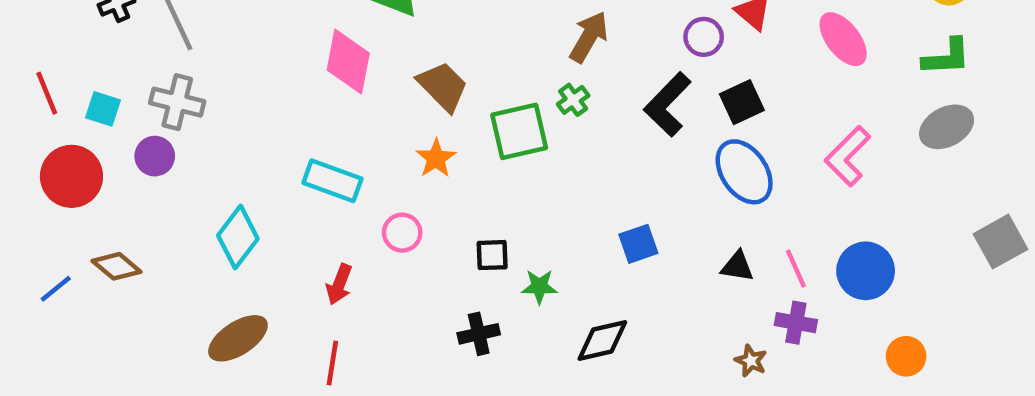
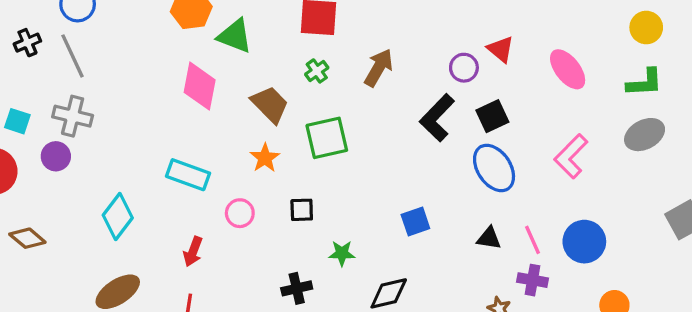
green cross: (573, 100) -> (317, 71), moved
black square: (492, 255) -> (302, 210), moved

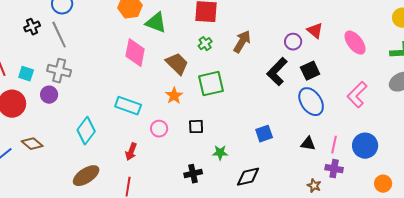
pink line: (532, 240) -> (334, 145), turned 36

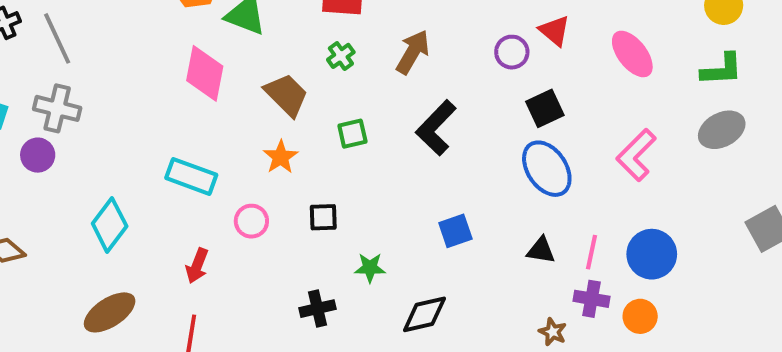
black L-shape: (277, 72) -> (436, 128), moved
green square: (211, 84) -> (352, 134), size x0.6
orange circle: (383, 184) -> (640, 316), moved

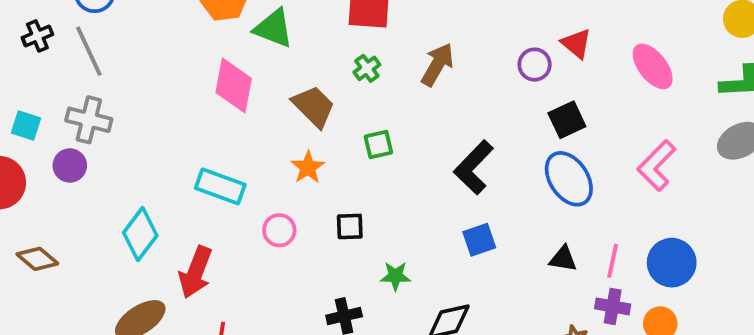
black L-shape: (436, 128) -> (474, 167), moved
red arrow: (197, 266) -> (196, 272), moved, size x1.5

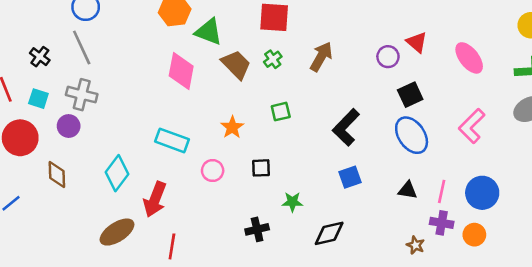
black cross: (37, 36) -> (40, 57), moved, turned -30
brown trapezoid: (314, 106) -> (236, 64), moved
brown diamond: (37, 259) -> (57, 174), moved, turned 48

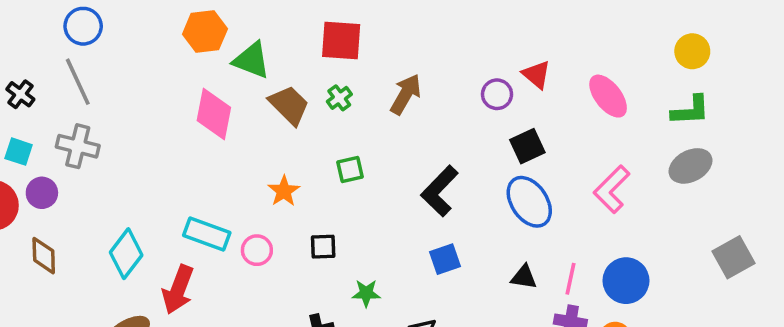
purple circle: (69, 126) -> (42, 193), moved
cyan rectangle: (172, 140) -> (207, 234), moved

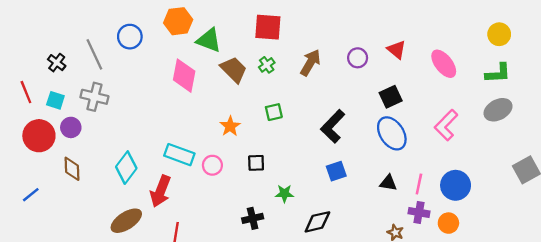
blue circle: (83, 26) -> (130, 37), moved
purple circle: (497, 94) -> (358, 58), moved

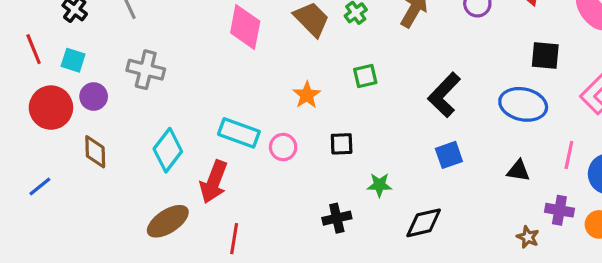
gray cross: (94, 97) -> (146, 70), moved
black square: (391, 97) -> (545, 55), moved, turned 30
blue ellipse: (392, 133) -> (523, 104), turned -44
pink line: (419, 184) -> (569, 155), moved

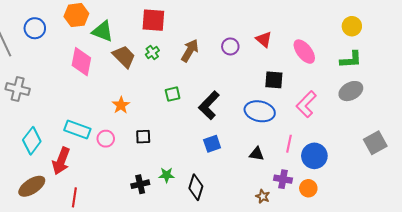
green square: (365, 76) -> (173, 94), moved
green star: (379, 185) -> (167, 175), moved
black diamond: (424, 223) -> (196, 187), turned -60

